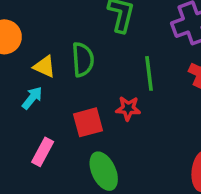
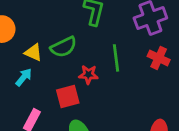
green semicircle: (83, 60) -> (64, 47), turned 68
red star: (128, 108) -> (88, 75), moved

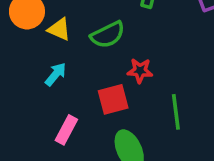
yellow triangle: (33, 52) -> (59, 29), moved
green line: (116, 58) -> (176, 112), moved

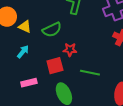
green line: (176, 112) -> (90, 73), turned -72
pink rectangle: (66, 130) -> (29, 83), turned 49

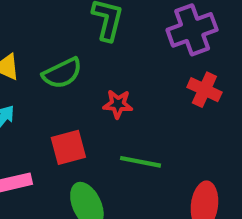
red star: (70, 50) -> (118, 104), moved

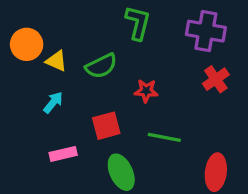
purple cross: (192, 30) -> (206, 31), turned 30
red cross: (204, 90) -> (216, 79), turned 30

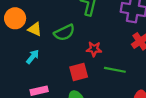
red square: (106, 126) -> (79, 72), moved
green line: (164, 137) -> (115, 70), moved

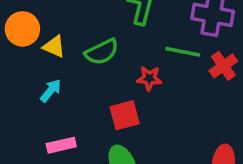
green line: (115, 70) -> (183, 52), moved

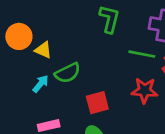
green semicircle: (102, 52) -> (68, 73), moved
red star: (149, 78) -> (145, 90), moved, size x1.4

